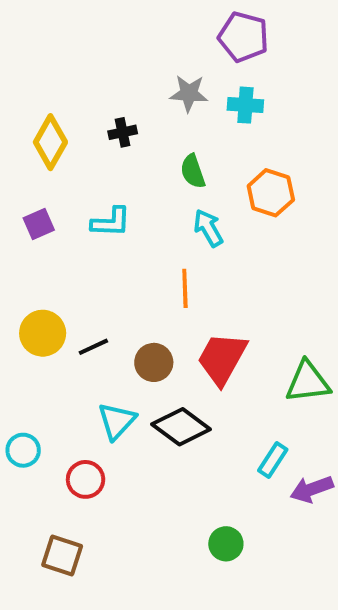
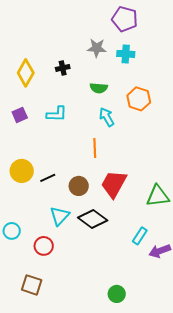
green semicircle: (193, 171) -> (99, 88), turned -66
green circle: (226, 544) -> (117, 294), moved

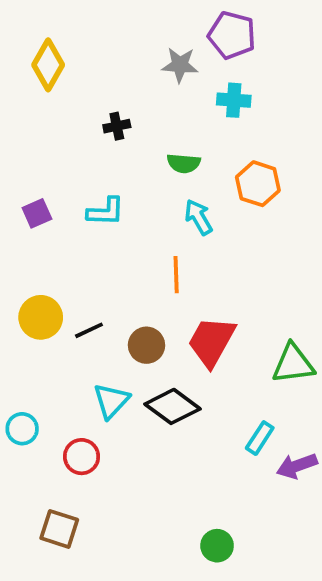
gray star: (97, 48) -> (180, 65), moved
yellow diamond: (26, 73) -> (48, 65), moved

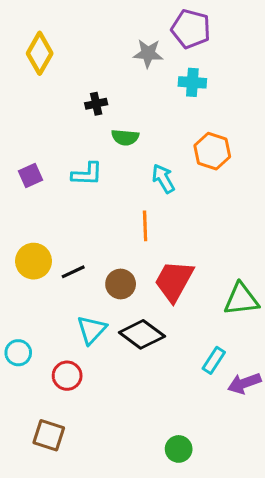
green semicircle: (184, 163) -> (125, 137), moved

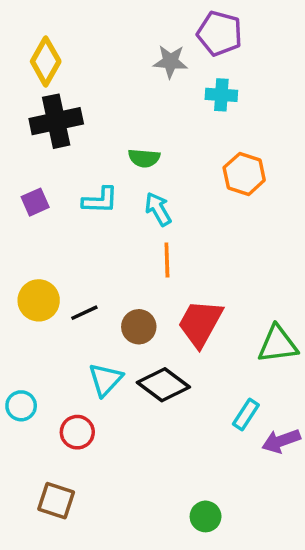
black cross: (96, 104) -> (56, 121), moved, size x2.0
cyan arrow: (163, 179) -> (158, 209), moved

